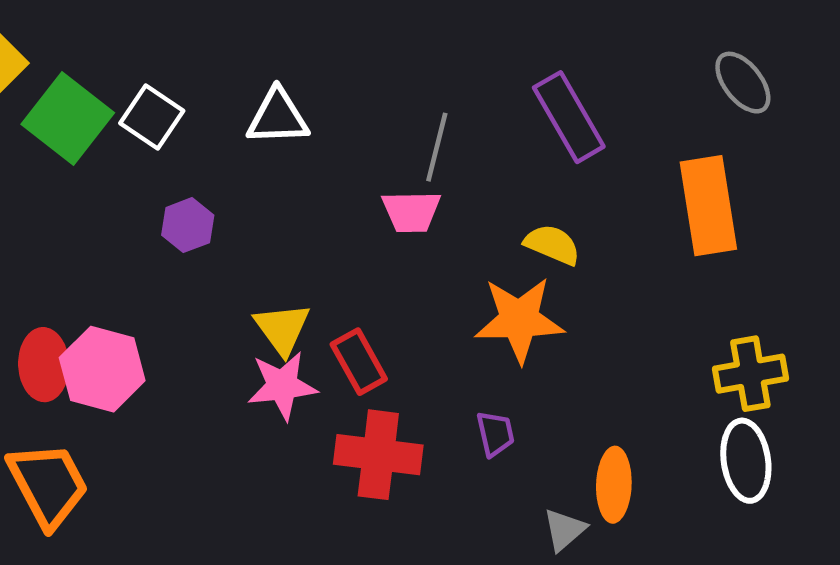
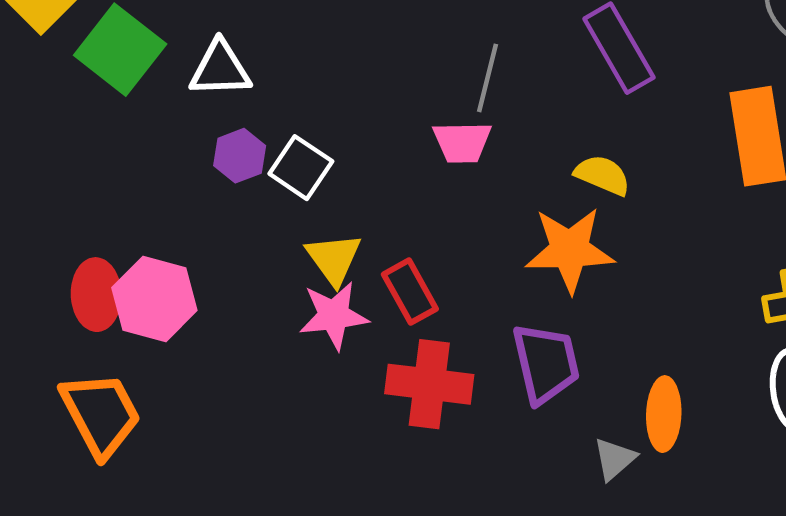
white square: (152, 117) -> (301, 168), moved
white triangle: (278, 117) -> (220, 69), moved
purple trapezoid: (495, 434) -> (546, 363), size x1.8

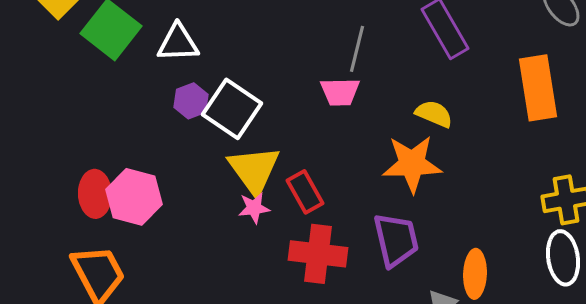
white square: (301, 168) -> (232, 109), size x1.4
yellow triangle: (334, 259) -> (254, 170), size x1.4
pink star: (334, 315) -> (254, 208), size x0.7

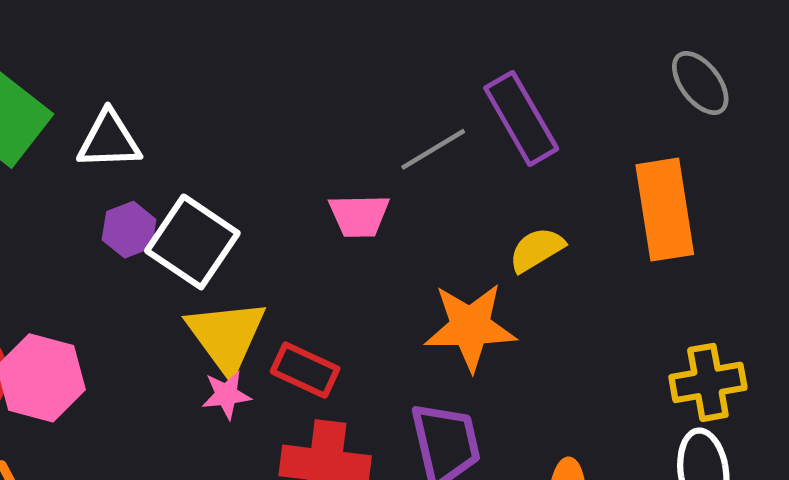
gray line: (357, 49) -> (433, 149), moved, turned 45
yellow semicircle: (434, 114) -> (537, 250), moved, turned -54
red rectangle: (305, 192) -> (305, 370), turned -36

